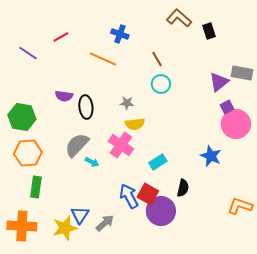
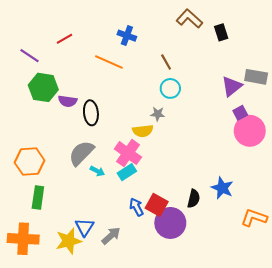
gray star: (127, 103) -> (158, 114), moved
green hexagon: (22, 117) -> (43, 87), moved
blue star: (211, 156) -> (222, 188), moved
cyan rectangle: (158, 162) -> (127, 172), moved
blue arrow: (129, 196) -> (136, 207), size x0.7

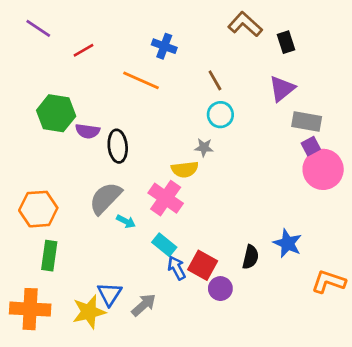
purple line: (30, 56) -> (38, 28), moved
gray rectangle: (256, 77) -> (307, 121), moved
purple triangle: (232, 86) -> (282, 89), moved
cyan rectangle: (127, 172) -> (164, 245), moved, turned 72
purple circle: (170, 223) -> (220, 289), size x0.6

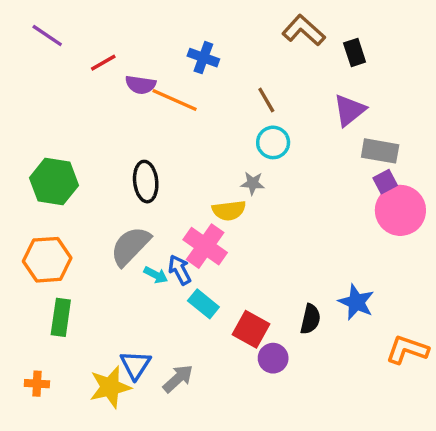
green hexagon: (56, 113) -> (54, 182), moved
purple semicircle: (88, 131) -> (141, 85), moved
blue arrow: (177, 268) -> (180, 270), moved
orange cross: (30, 309) -> (37, 384), size x0.5

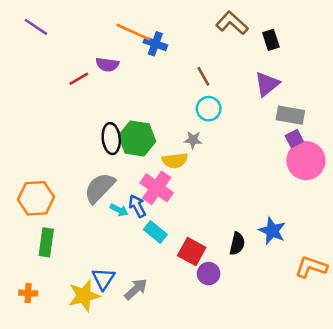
red line: (103, 63) -> (79, 79), moved
orange line: (175, 100) -> (133, 32), moved
green hexagon: (54, 182) -> (137, 139), moved

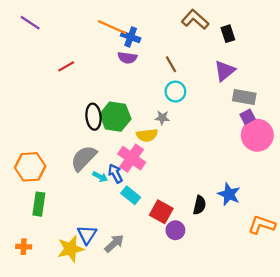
purple semicircle: (107, 65) -> (127, 58), moved

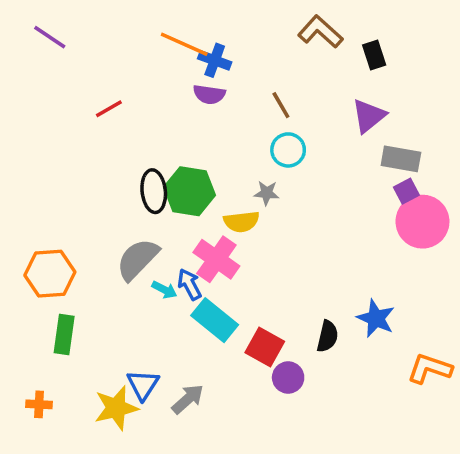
cyan rectangle: (131, 195) -> (215, 320), size x1.4

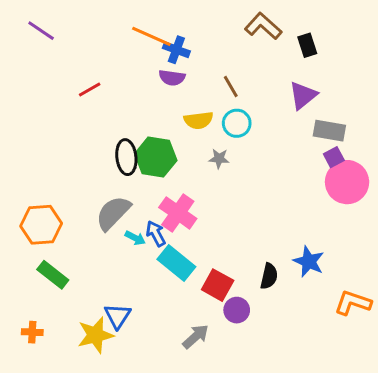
yellow semicircle: (242, 222) -> (198, 120), moved
green rectangle: (64, 335) -> (53, 275), turned -60
gray arrow: (188, 399) -> (196, 337), moved

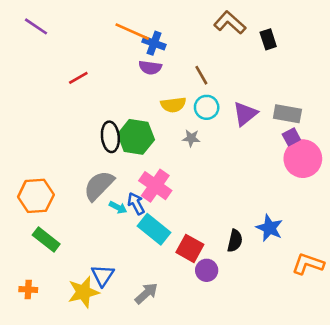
purple triangle: (303, 95) -> (245, 114), moved
gray arrow: (196, 337) -> (146, 293), moved

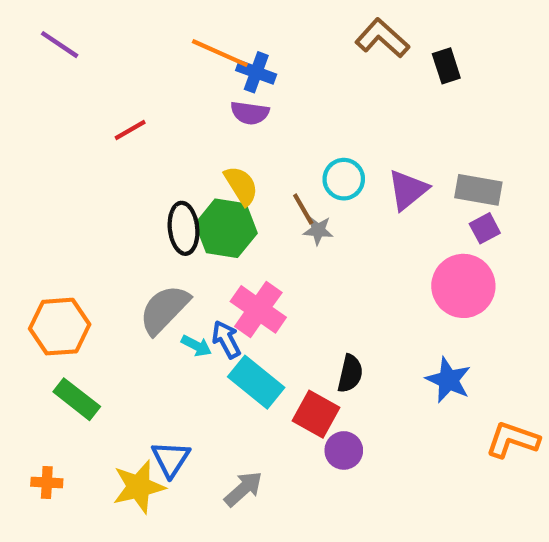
brown line: (201, 75) -> (303, 209), moved
yellow semicircle: (173, 105) -> (241, 186), moved, turned -115
pink circle: (303, 159) -> (463, 286), moved
black semicircle: (235, 241) -> (350, 374), moved

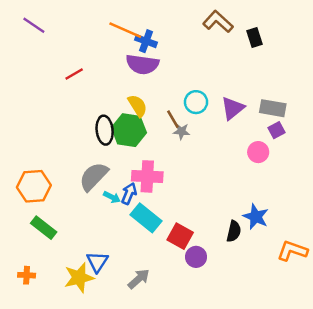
purple semicircle: (250, 113) -> (142, 64), size x1.5
pink circle: (463, 286) -> (258, 152), moved, size x0.6
pink cross: (258, 309) -> (147, 176), turned -32
blue arrow: (226, 339) -> (129, 194), turned 50
black semicircle: (350, 374) -> (234, 231), moved

